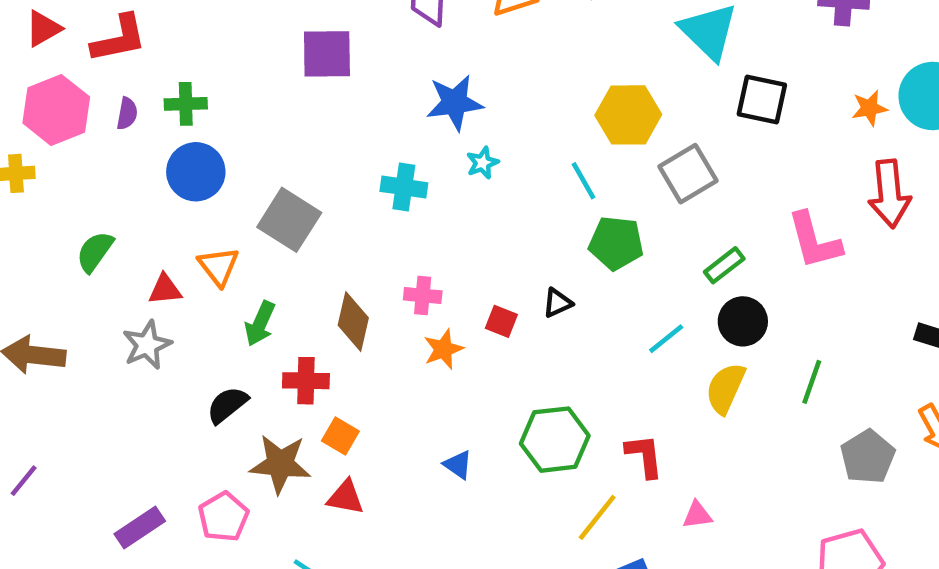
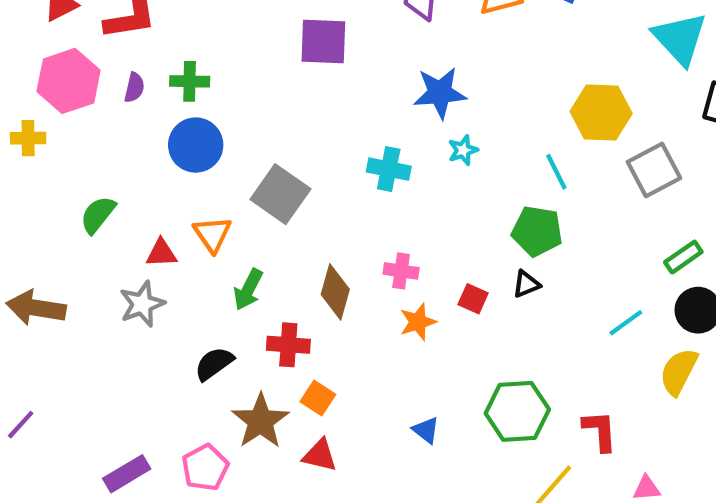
green pentagon: (616, 243) -> (537, 231), moved
brown star: (280, 464) -> (261, 421), turned 30

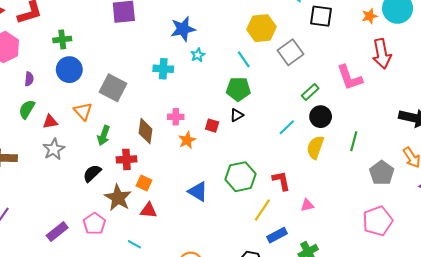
purple semicircle: (134, 88) -> (29, 79), moved
red triangle: (161, 253) -> (50, 122), moved
blue triangle: (426, 430) -> (198, 192), size x1.5

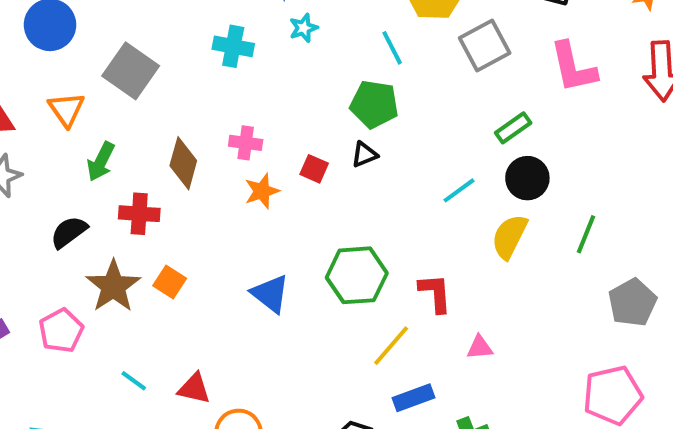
pink L-shape: (350, 78) -> (573, 67), moved
orange square: (144, 183) -> (170, 282), moved
red triangle: (149, 210) -> (194, 389), moved

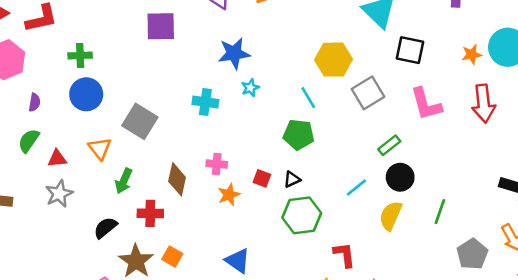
black triangle: (364, 155) -> (292, 179), moved
green hexagon: (357, 275) -> (302, 215), moved

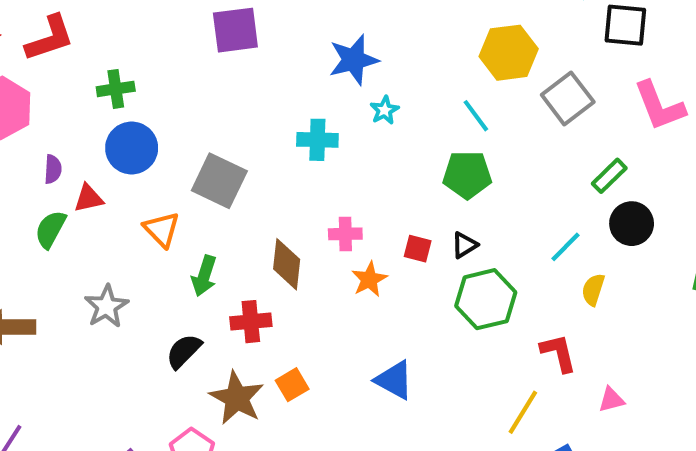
red triangle: (57, 159) -> (89, 198), moved
yellow semicircle: (391, 216) -> (593, 290), moved, size x0.7
orange square: (172, 257) -> (292, 385), turned 36

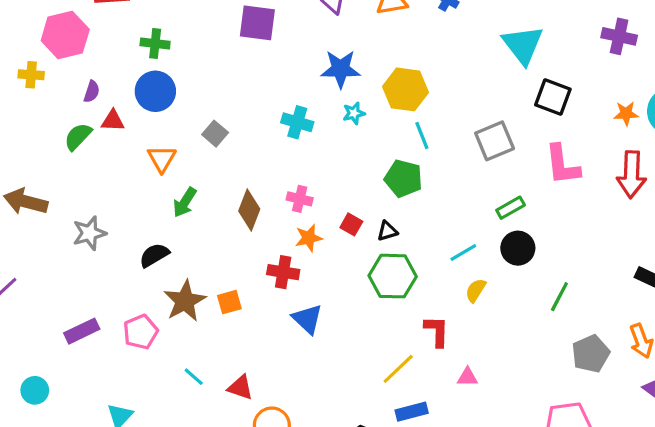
yellow hexagon: (509, 53) -> (405, 89), moved
gray square: (219, 181) -> (215, 134), size x0.6
gray star: (106, 306) -> (89, 233), moved
red cross: (251, 322) -> (283, 272), moved

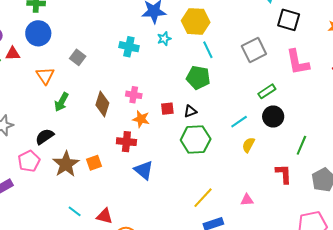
red square: (351, 224) -> (167, 109), turned -32
orange star: (309, 238) -> (141, 119), turned 30
red L-shape: (437, 331) -> (284, 174), moved
pink pentagon: (141, 332) -> (29, 161), moved

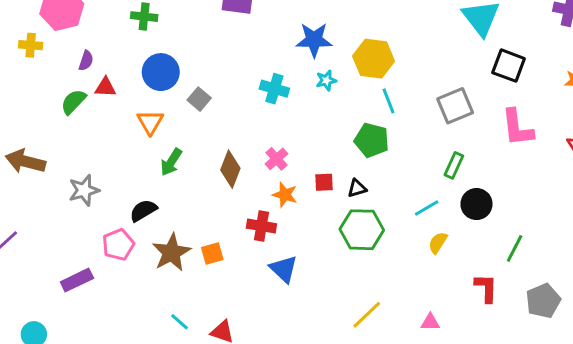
blue circle: (38, 33) -> (161, 72), moved
green rectangle: (267, 91) -> (454, 165), moved, turned -36
pink cross: (134, 95) -> (277, 159), turned 35

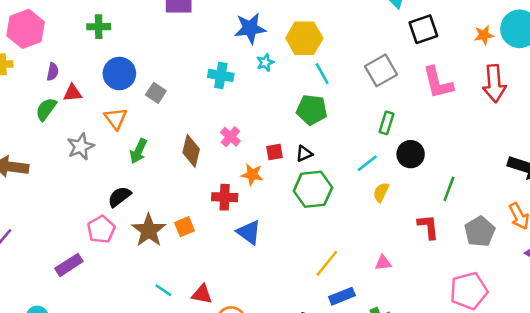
black square: (509, 66) -> (423, 29), turned -32
gray star: (84, 190) -> (81, 147), moved
orange star: (285, 195) -> (252, 175), moved

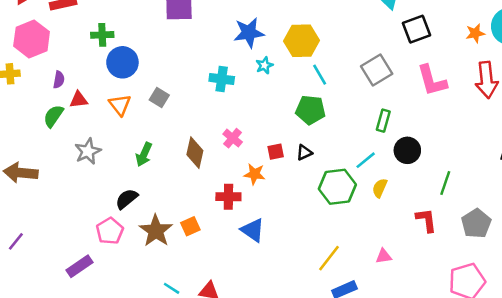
blue circle: (119, 73) -> (122, 62), moved
orange triangle: (116, 119) -> (120, 105), moved
green hexagon: (313, 189) -> (337, 187), moved

